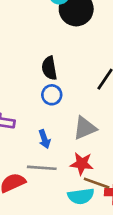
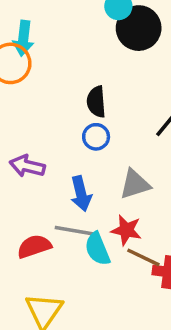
blue arrow: (44, 139) -> (81, 194), size x1.4
cyan semicircle: (81, 196) -> (97, 249), moved, turned 70

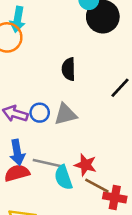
blue circle: (96, 137) -> (40, 113), moved
gray triangle: (135, 184) -> (65, 114), moved
blue arrow: (81, 194) -> (17, 152), moved

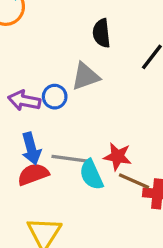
black semicircle: (69, 69) -> (102, 33), moved
gray triangle: (65, 114) -> (85, 76), moved

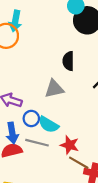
blue circle: (55, 97) -> (31, 118), moved
cyan semicircle: (91, 175) -> (49, 125), moved, turned -42

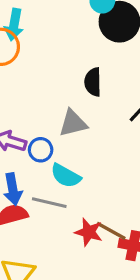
blue circle: (31, 118) -> (41, 150), moved
red star: (70, 145) -> (89, 232), moved

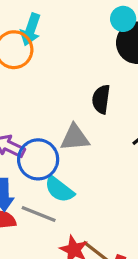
blue circle: (41, 150) -> (38, 159), size x1.6

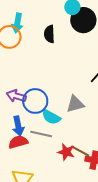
black semicircle: (101, 99) -> (49, 34), moved
gray triangle: (75, 138) -> (75, 104), moved

